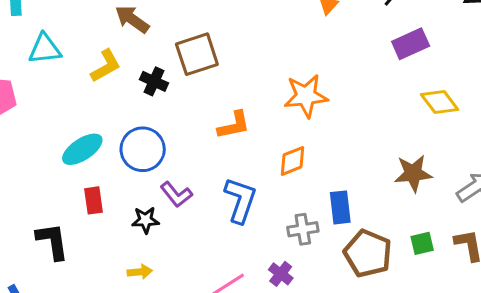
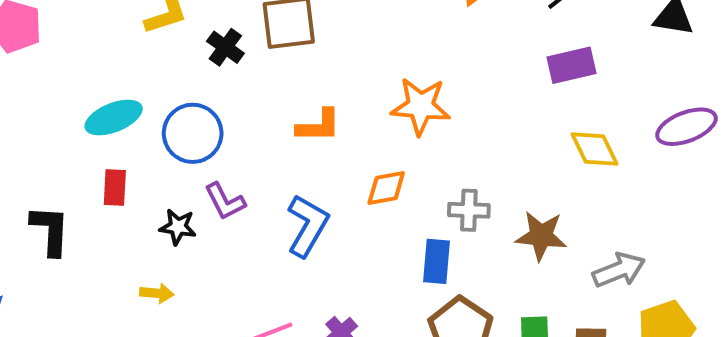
gray cross: (303, 229) -> (469, 210), moved

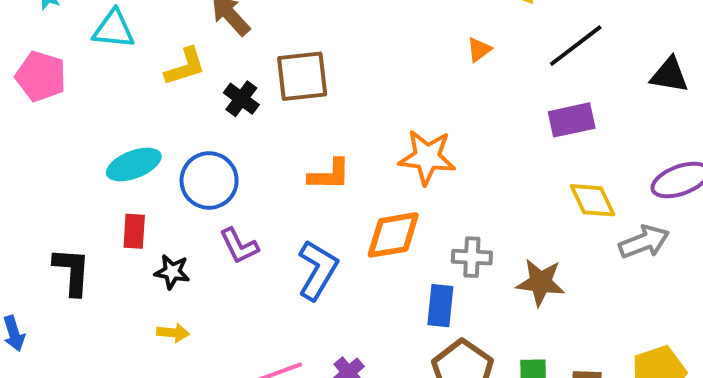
orange diamond: (386, 188) -> (393, 235), size x1.4
black star: (178, 227) -> (172, 272), moved
gray arrow: (619, 270) -> (644, 242), moved

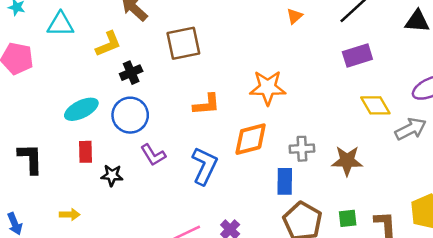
black cross: (241, 99) -> (131, 73), moved, turned 35
black L-shape: (72, 271) -> (30, 159), moved
yellow arrow: (173, 333) -> (70, 214), moved

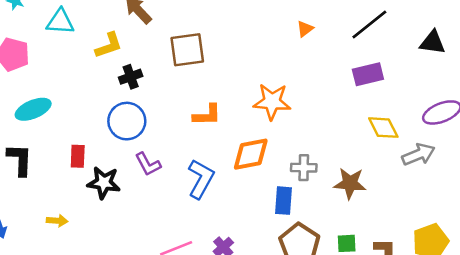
cyan ellipse: (81, 109) -> (33, 109), moved
black star: (112, 175) -> (104, 183), size x1.4

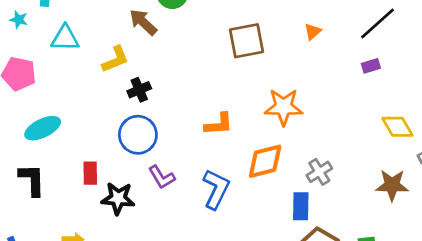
brown square: (187, 50) -> (246, 41), moved
purple rectangle: (368, 74) -> (371, 66), moved, size x0.6
gray cross: (304, 168) -> (319, 172), turned -30
brown star: (350, 183) -> (392, 185), moved

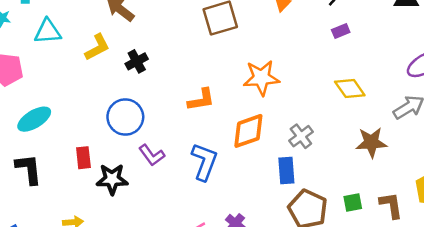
black cross: (139, 90) -> (137, 61), moved
yellow diamond: (397, 127) -> (350, 89), moved

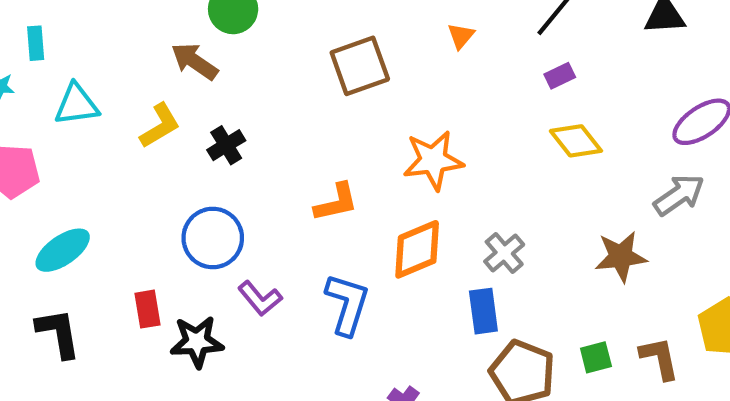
yellow diamond: (350, 89) -> (576, 141), moved

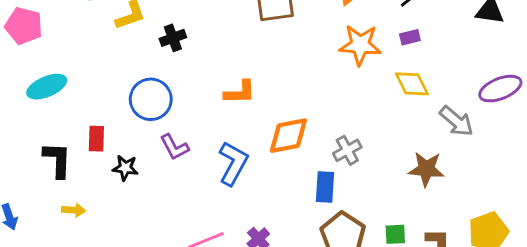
orange star: (433, 160) -> (360, 45), moved
gray arrow: (679, 195) -> (456, 121), moved, turned 63
black L-shape: (58, 333) -> (57, 160), moved
black star: (197, 342) -> (125, 168), size x0.7

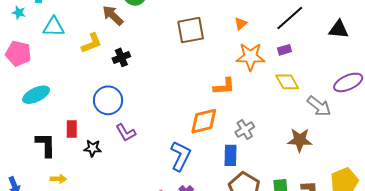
orange L-shape: (240, 92) -> (224, 86), moved
blue L-shape: (233, 163) -> (181, 156), moved

